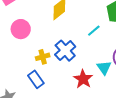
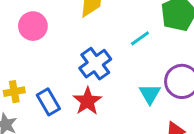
yellow cross: (43, 57) -> (14, 92), moved
red star: (83, 79) -> (87, 101), moved

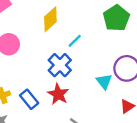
cyan line: (140, 38) -> (75, 41), moved

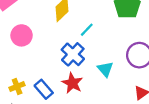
cyan triangle: (104, 81) -> (105, 69), moved

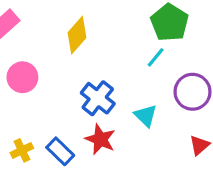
cyan line: (87, 30) -> (156, 57), moved

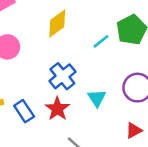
cyan line: (156, 57) -> (101, 41), moved

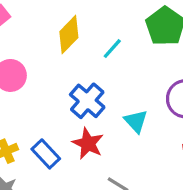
cyan line: (101, 41) -> (112, 49), moved

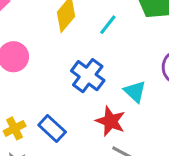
red star: (88, 143) -> (111, 121), moved

